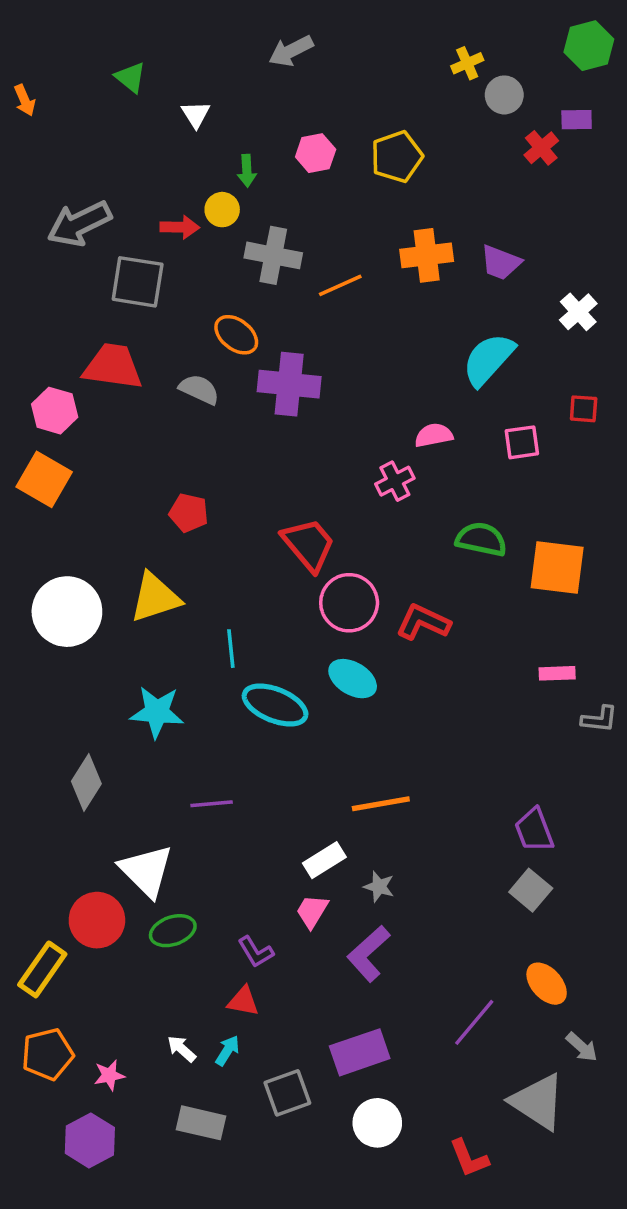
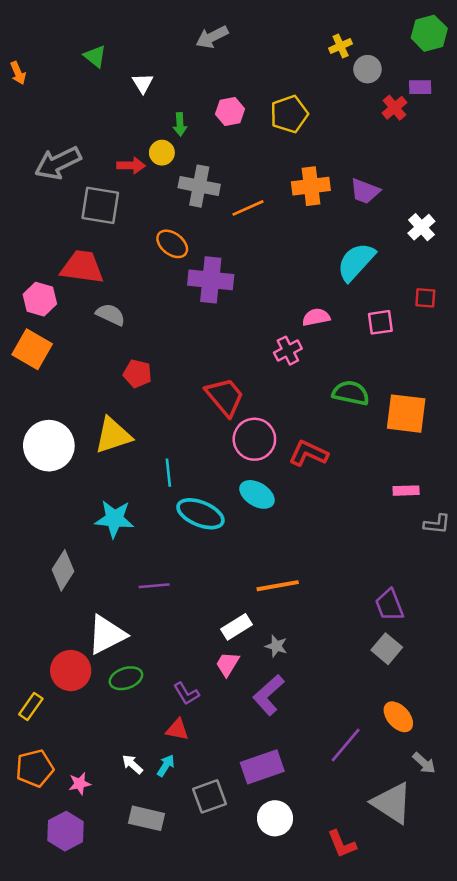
gray semicircle: (199, 389) -> (111, 315), moved
white triangle: (146, 871) -> (107, 635), turned 48
yellow rectangle: (42, 969) -> (31, 706), size x0.7

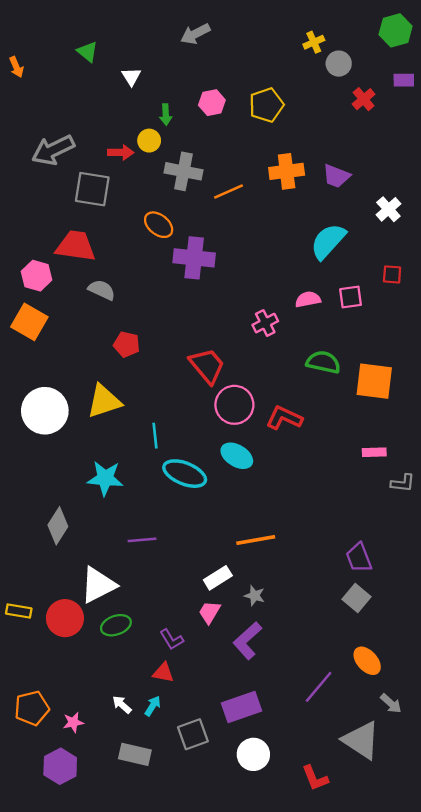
purple rectangle: (420, 87) -> (404, 80), moved
pink semicircle: (316, 317) -> (308, 299), moved
yellow rectangle: (31, 706) -> (19, 611), moved, turned 65

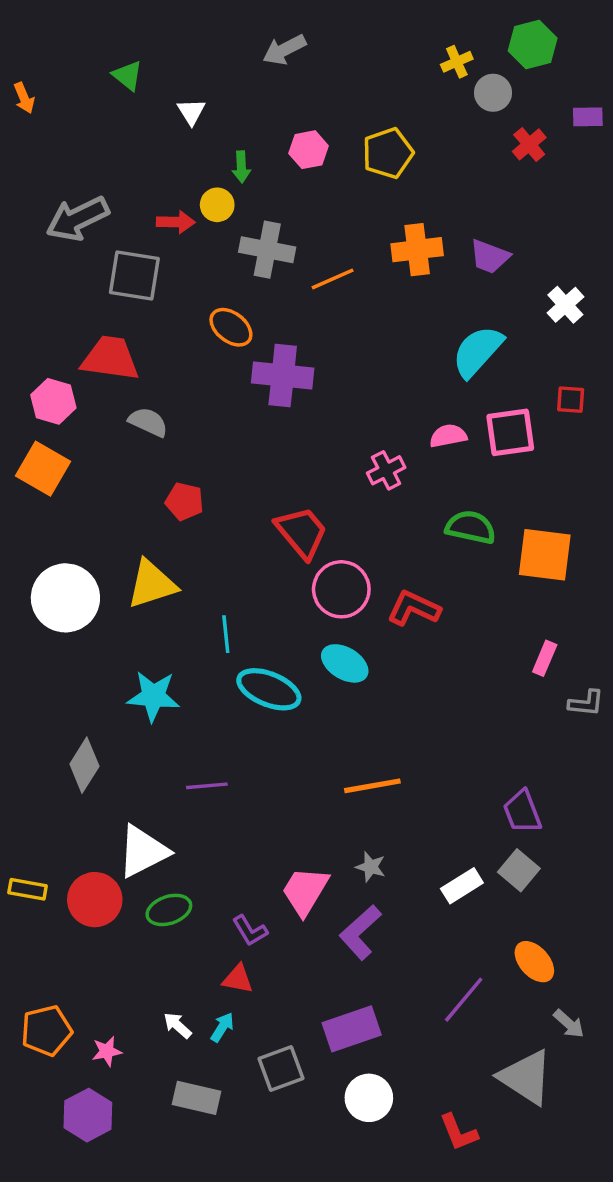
green hexagon: (396, 30) -> (533, 44), moved
pink square: (351, 297) -> (510, 432), size x1.4
pink rectangle: (374, 452) -> (545, 658), turned -65
white rectangle: (218, 578) -> (462, 886), moved
pink trapezoid: (210, 612) -> (305, 891), size x1.5

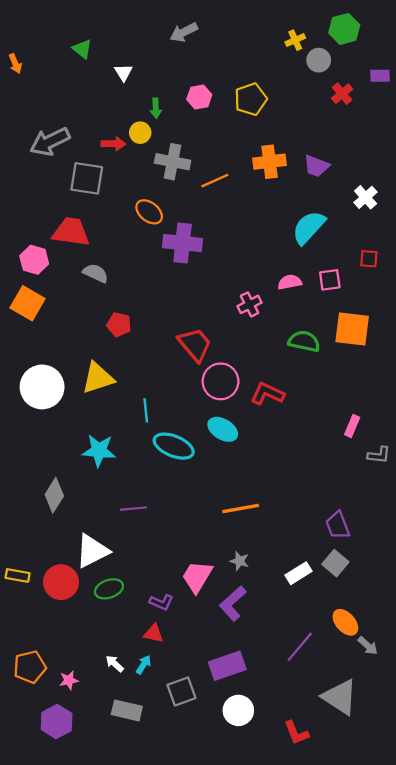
pink square: (510, 432) -> (330, 280), size x0.7
orange square: (545, 555) -> (352, 329), moved
purple L-shape: (250, 931) -> (161, 602), turned -35
gray arrow: (569, 1024) -> (368, 646), moved

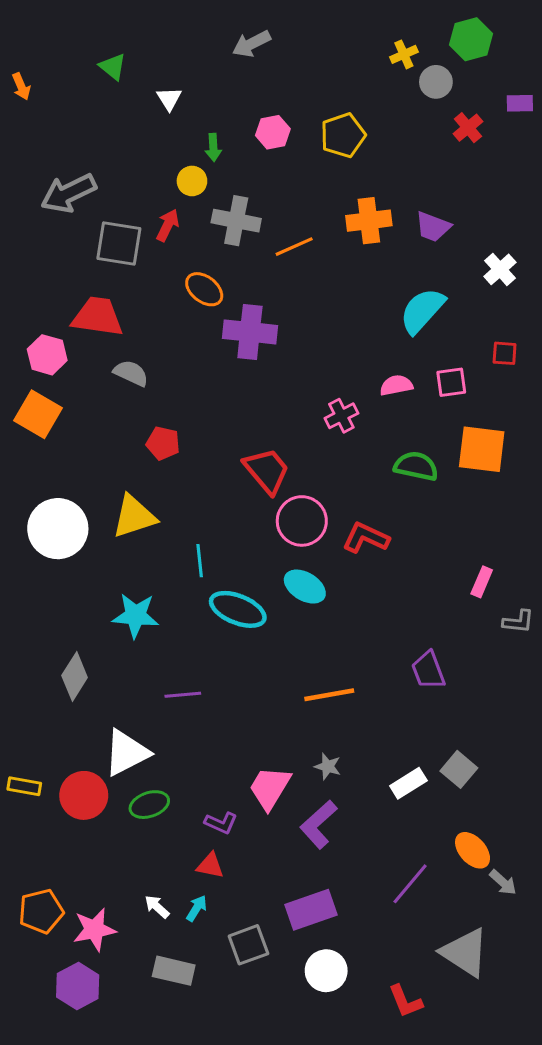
red arrow: (113, 144) -> (168, 225), moved, turned -65
purple trapezoid: (338, 525) -> (428, 670), moved
pink star: (69, 680) -> (94, 930), size x1.6

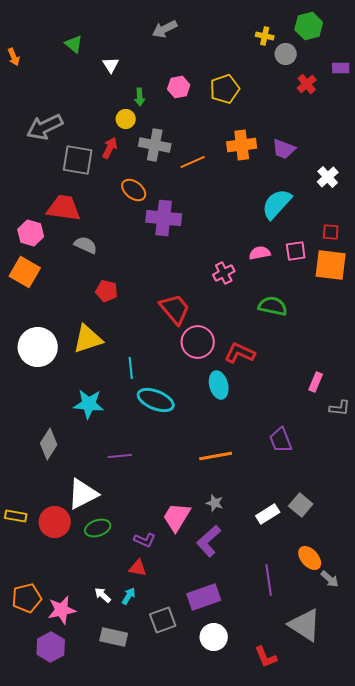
yellow cross: (404, 54) -> (265, 36), turned 36
orange square: (482, 449) -> (331, 265), moved
cyan ellipse: (305, 587) -> (219, 385), moved, turned 44
purple line: (410, 884) -> (269, 580), turned -48

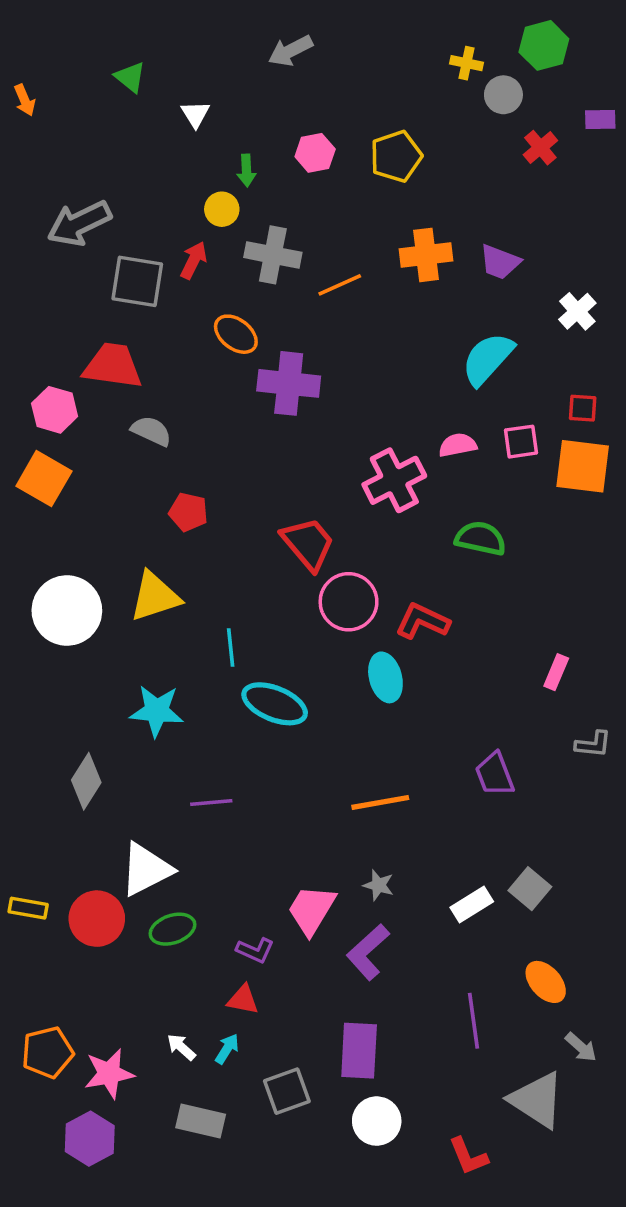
pink cross: (224, 273) -> (394, 480), size x1.6
gray L-shape: (340, 408) -> (593, 744), moved
gray arrow: (330, 579) -> (581, 1047), moved
purple rectangle: (204, 597) -> (359, 1051), turned -68

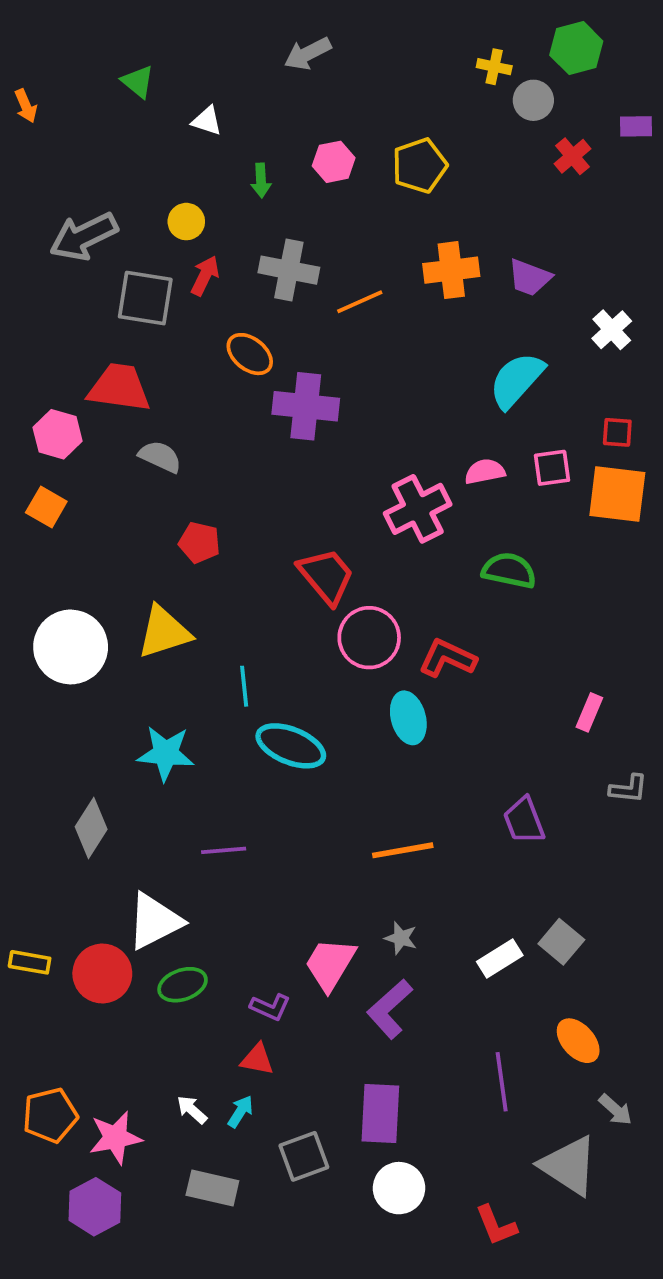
white triangle: (195, 114) -> (207, 121), turned -40
yellow circle: (222, 209) -> (186, 222), moved
orange square: (44, 479) -> (46, 507), size x0.7

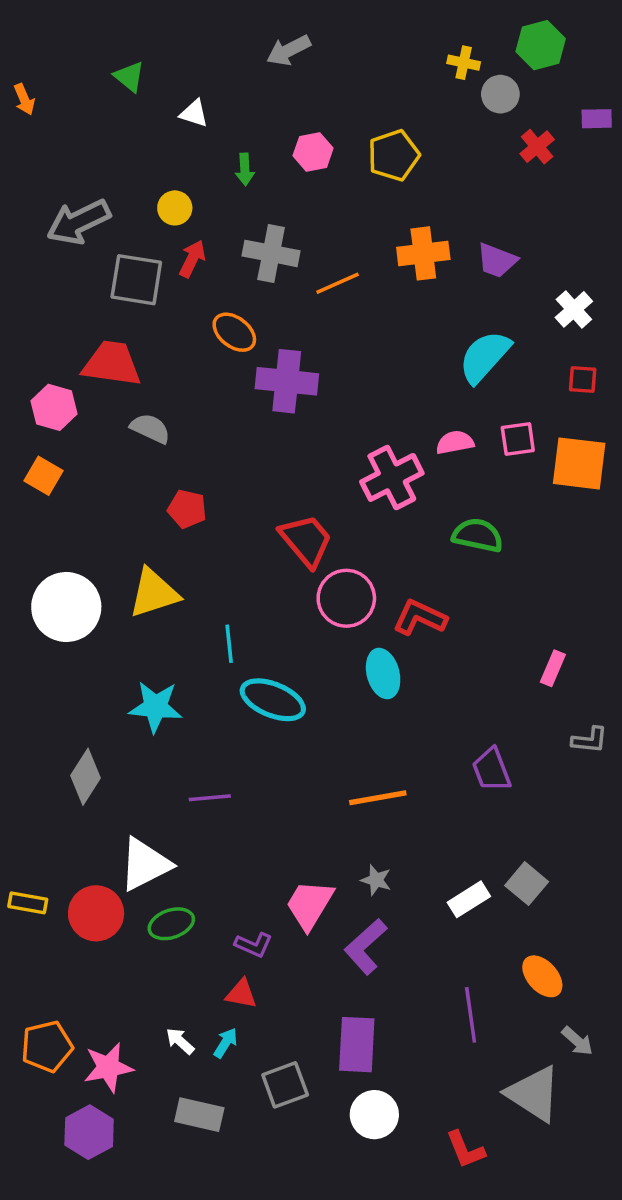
red square: (617, 432) -> (583, 379), moved

